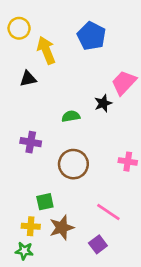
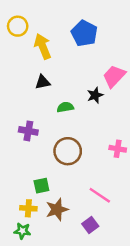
black triangle: (28, 79) -> (43, 82), moved

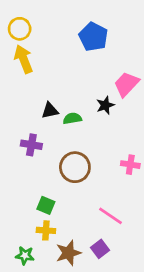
yellow arrow: (43, 46) -> (24, 59), moved
black triangle: (43, 82) -> (50, 111), moved
green square: (41, 186) -> (46, 205), turned 35
yellow cross: (28, 208) -> (46, 230), moved
brown star: (57, 209) -> (68, 253), moved

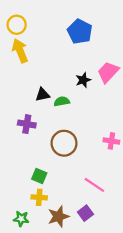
black star: (105, 105) -> (83, 80), moved

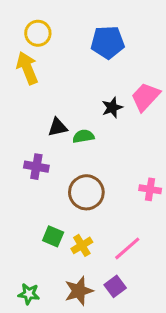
yellow circle: (17, 25) -> (38, 33), moved
blue pentagon: (80, 32) -> (108, 42), turned -30
pink line: (94, 185) -> (127, 248), turned -75
yellow cross: (39, 197) -> (82, 245), moved, turned -35

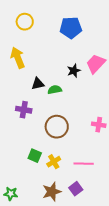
yellow arrow: (27, 68) -> (18, 58), moved
pink line: (127, 248) -> (84, 164), turned 42
green star: (29, 294) -> (11, 194), moved

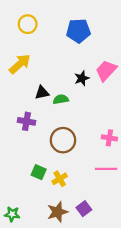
yellow arrow: (18, 58) -> (20, 64), turned 70
pink line: (84, 164) -> (106, 169), moved

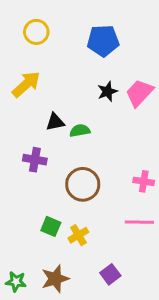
black star: (82, 78) -> (107, 91), moved
brown star: (57, 212) -> (55, 279), moved

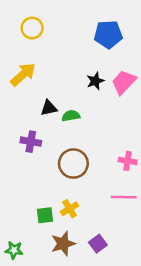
blue pentagon: (103, 41) -> (108, 34), moved
green square: (51, 226) -> (45, 215), moved, turned -30
brown star: (55, 279) -> (63, 244), moved

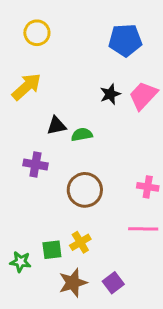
green star: (14, 250) -> (20, 262), moved

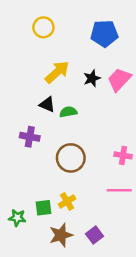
yellow circle: (37, 33) -> (43, 27), moved
yellow arrow: (26, 87) -> (57, 72), moved
black triangle: (56, 126) -> (47, 104), turned 35

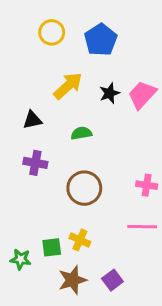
blue pentagon: (104, 34) -> (101, 40), moved, turned -30
black triangle: (47, 104) -> (32, 120), moved, turned -35
yellow cross: (67, 201) -> (80, 240), turned -35

